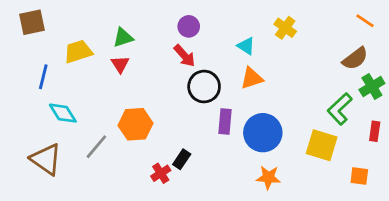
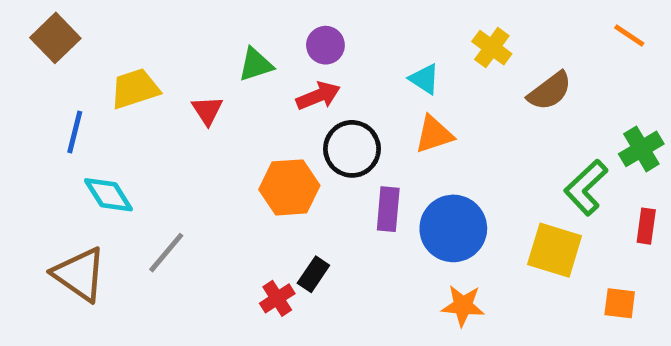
brown square: (32, 22) -> (55, 38), turned -32
green triangle: (123, 38) -> (256, 64), moved
red arrow: (184, 56) -> (318, 96), turned -70
brown semicircle: (355, 59) -> (550, 91), moved
orange hexagon: (136, 124) -> (289, 187), moved

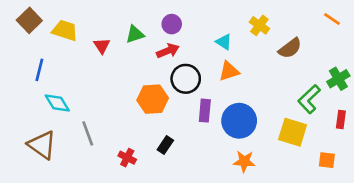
yellow trapezoid: (135, 89) -> (65, 30), moved, turned 36
red triangle: (207, 110) -> (102, 46), moved
gray line: (166, 253) -> (88, 133), turned -60
red cross: (277, 298) -> (127, 158), moved, turned -30

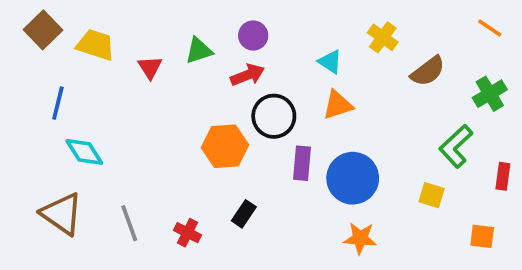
green cross: (338, 79) -> (490, 94), moved
yellow square: (293, 132) -> (432, 195), size x0.6
gray line: (88, 133) -> (129, 223), moved

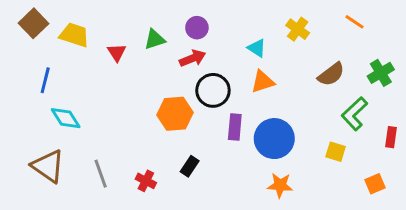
orange line: (490, 28) -> (355, 22), moved
brown semicircle: (428, 71) -> (331, 74), moved
orange square: (482, 236) -> (375, 184), turned -30

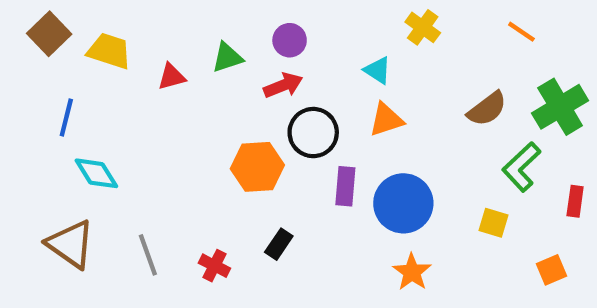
yellow cross: (298, 29) -> (423, 27), moved
red triangle: (117, 52) -> (172, 77), turned 48
green cross: (381, 73) -> (560, 107), size x1.4
orange star: (280, 185) -> (412, 272), turned 30

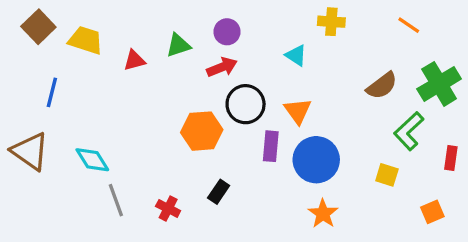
yellow cross: (423, 27) -> (331, 22), turned -32
orange triangle: (386, 120) -> (298, 111), moved, turned -48
cyan diamond: (96, 173) -> (92, 160), moved
brown triangle: (71, 244) -> (30, 151), moved

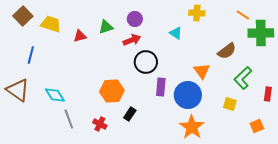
green cross: (439, 84) -> (261, 33), moved, turned 30
orange triangle: (298, 111) -> (202, 71), moved
orange hexagon: (202, 131) -> (112, 91), moved
orange star: (323, 214) -> (192, 127), size x1.4

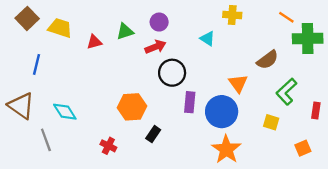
gray line: (69, 119) -> (46, 140), moved
red cross: (100, 124) -> (108, 146), moved

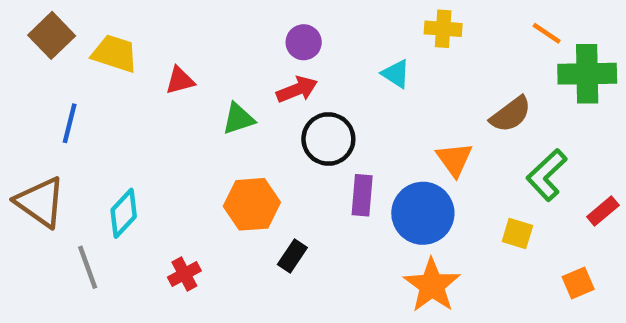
green triangle: (125, 31) -> (238, 119), moved
red rectangle: (316, 110) -> (603, 211), turned 42
cyan diamond: (65, 112) -> (124, 213), turned 75
red cross: (108, 146) -> (184, 274), moved, turned 35

